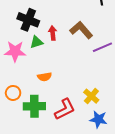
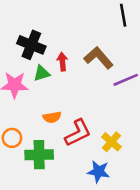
red L-shape: (65, 109) -> (78, 133), moved
blue star: (98, 119) -> (99, 172), moved

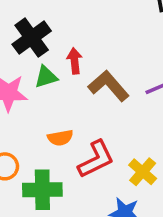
black cross: (31, 45) -> (32, 38), turned 32
brown L-shape: (99, 58) -> (109, 86), moved

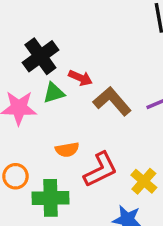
red arrow: (75, 61) -> (80, 78), turned 120

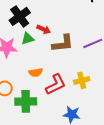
brown L-shape: (112, 101) -> (63, 43), turned 125
yellow cross: (144, 181) -> (82, 80), moved, turned 35

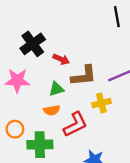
green triangle: (28, 38) -> (56, 89), moved
yellow cross: (82, 80) -> (101, 103), moved

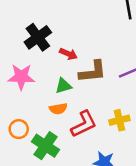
yellow cross: (101, 103) -> (119, 120), moved
green cross: (40, 145) -> (45, 146), turned 35

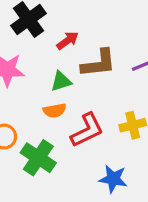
red arrow: (68, 54) -> (68, 41), turned -60

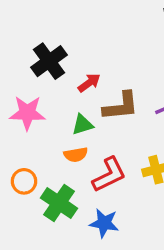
blue star: (113, 179) -> (104, 223), moved

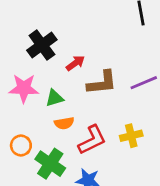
green triangle: (82, 125) -> (54, 98), moved

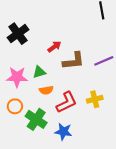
black cross: (42, 45) -> (18, 34), moved
pink star: (24, 88) -> (17, 77), moved

